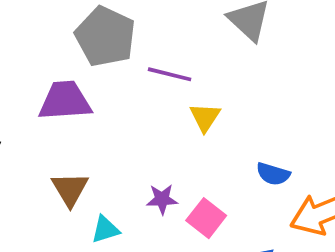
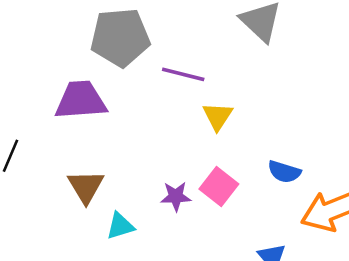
gray pentagon: (105, 36) -> (120, 37), turned -30
pink square: (206, 218) -> (219, 187), moved

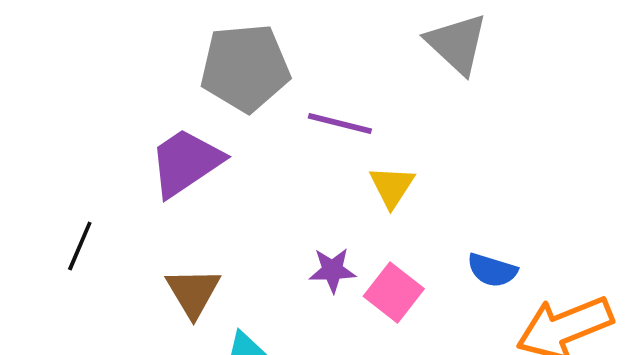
purple trapezoid: (81, 100) -> (186, 162), turned -30
purple star: (176, 196) -> (332, 270), moved

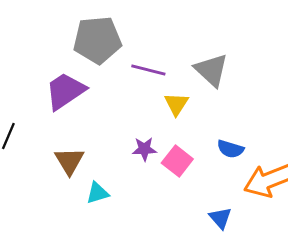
gray triangle: (457, 44) -> (211, 70), moved

